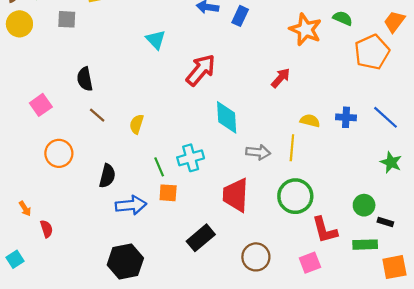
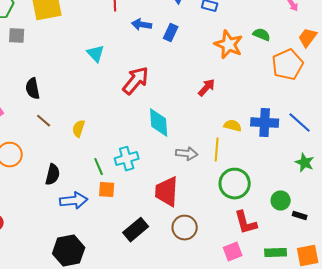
blue cross: (346, 117) -> (265, 123), size x1.5
green circle: (295, 196) -> (235, 184), moved
green rectangle: (365, 245) -> (276, 253), moved
brown circle: (256, 257) -> (185, 228), moved

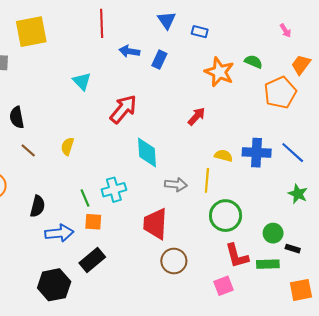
yellow semicircle: (79, 129) -> (67, 146), moved
black rectangle: (136, 230) -> (92, 260), moved
green rectangle: (276, 253) -> (268, 264), moved

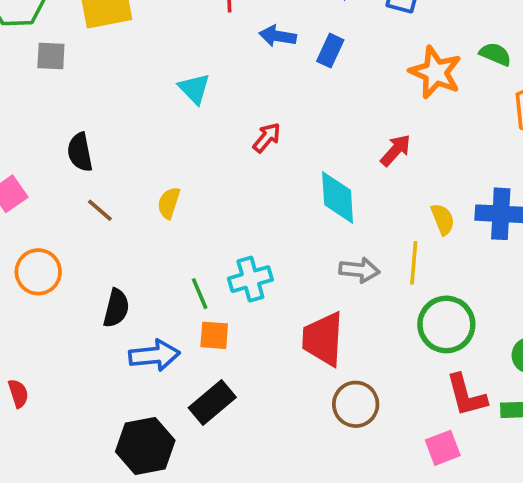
red arrow: (123, 109) -> (267, 138), size x0.6
cyan diamond: (147, 153) -> (338, 197), moved
yellow semicircle: (223, 156) -> (443, 219), turned 54

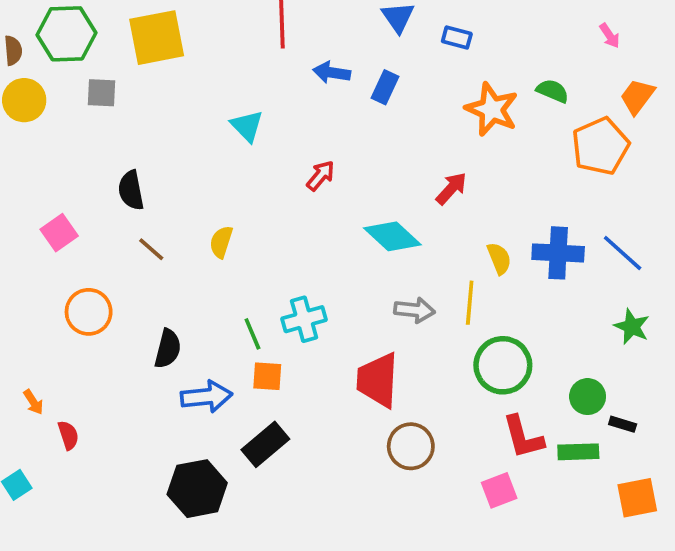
cyan diamond: (338, 197) -> (392, 236), turned -44

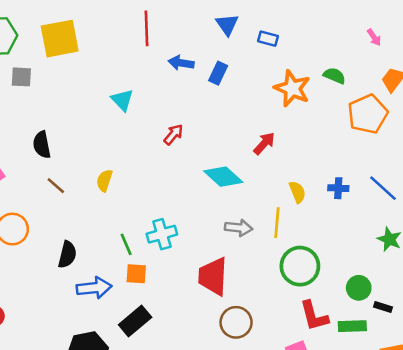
blue cross: (558, 253) -> (338, 188), size x0.6

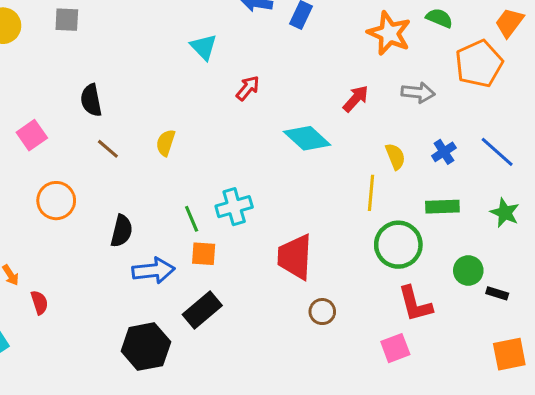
cyan triangle: (122, 100) -> (204, 47), moved
blue cross: (338, 188) -> (444, 152), turned -36
gray arrow: (239, 228) -> (418, 93), moved
brown circle: (236, 322) -> (322, 312), size x0.7
green rectangle: (352, 326) -> (442, 207), moved

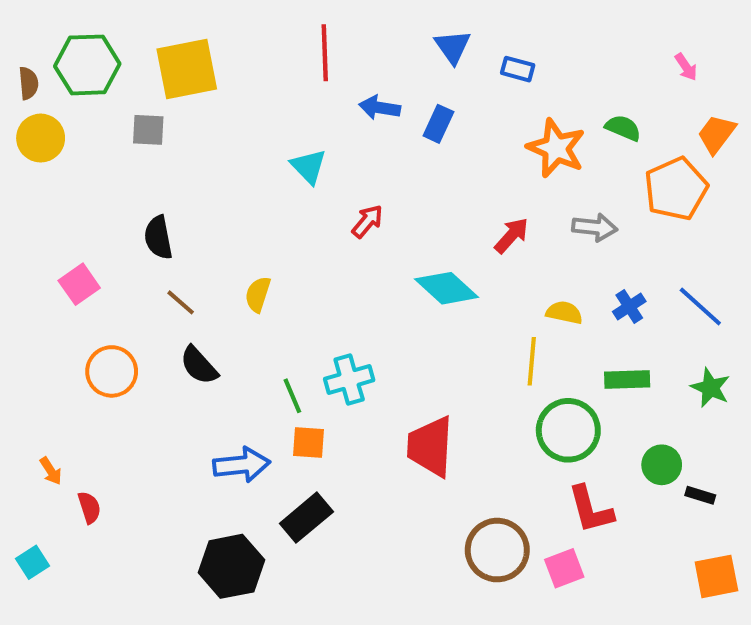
gray square: (67, 20) -> (148, 130), moved
yellow semicircle: (395, 156) -> (564, 313), turned -56
black semicircle: (122, 231) -> (199, 365), moved, turned 124
brown circle: (322, 312) -> (497, 550), moved, size x1.8

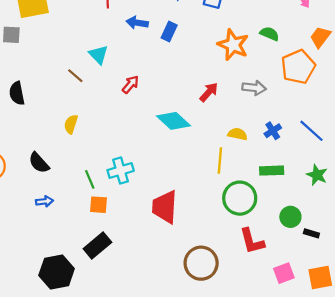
brown line: (181, 302) -> (75, 76), moved
blue arrow: (242, 465) -> (44, 201), moved, size x0.6
pink square: (564, 568) -> (284, 273), moved

